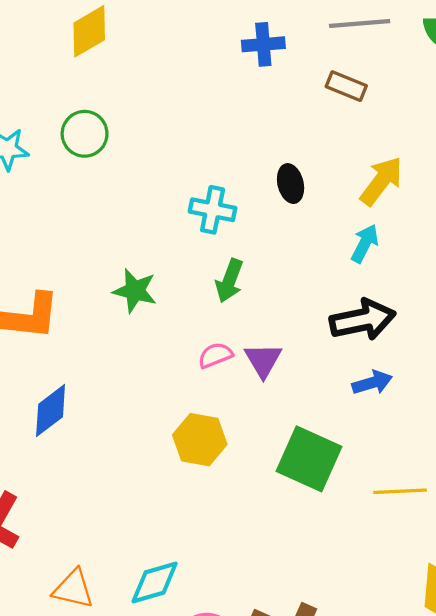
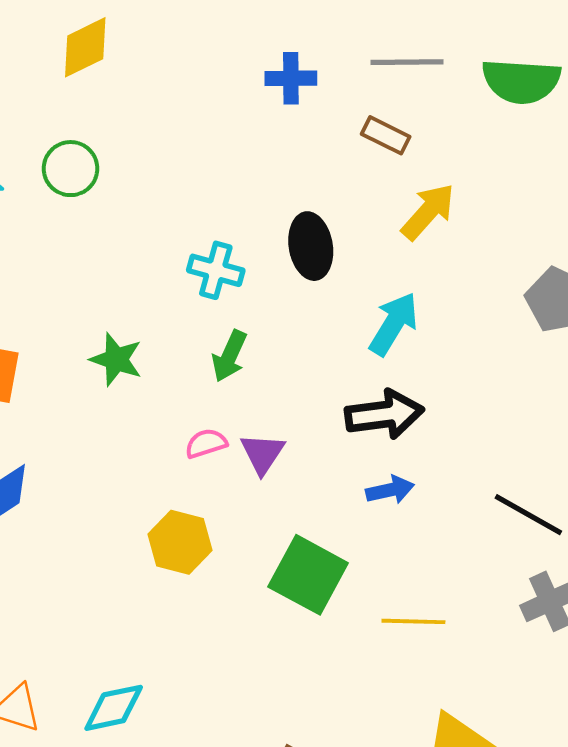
yellow arrow: (381, 181) -> (428, 212), moved
black ellipse: (291, 184) -> (311, 246), size x1.4
cyan arrow: (365, 243) -> (394, 324), size x1.4

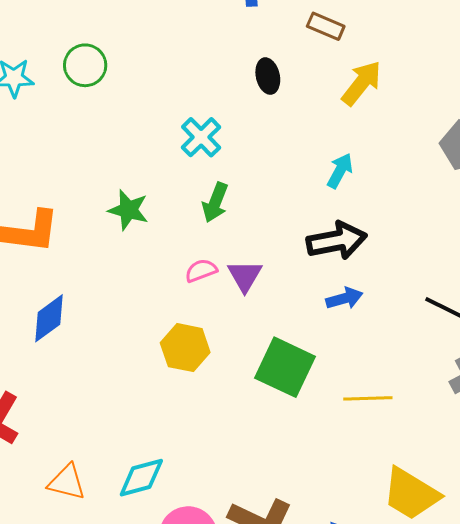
black ellipse: (311, 246) -> (268, 76), moved, size x0.7
cyan cross: (216, 270) -> (201, 137), turned 33
cyan arrow: (394, 324) -> (340, 171), size x0.7

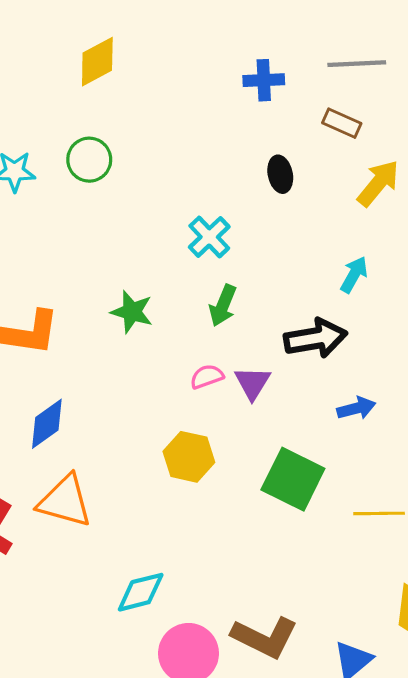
black arrow: (337, 241) -> (315, 338), moved
orange triangle: (67, 482) -> (65, 501), moved, size x1.4

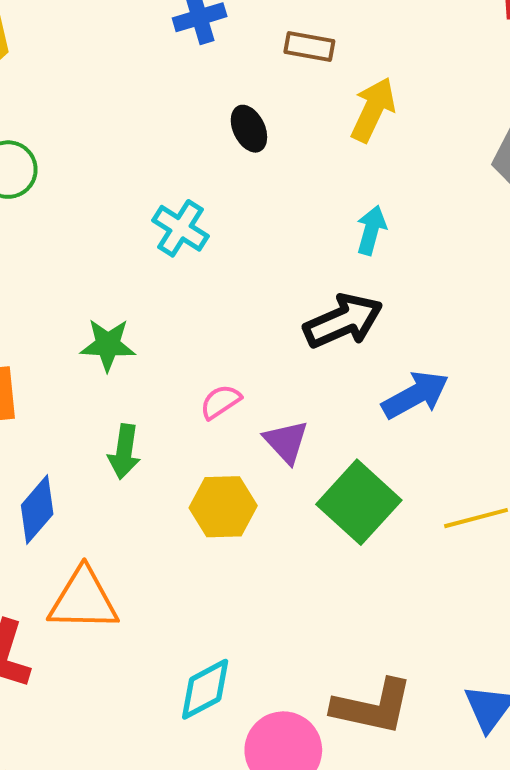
green arrow: (223, 306) -> (124, 452), moved
purple triangle: (252, 383) -> (286, 442), moved
blue arrow: (356, 408) -> (415, 395), size x1.4
green square: (293, 479) -> (359, 502), turned 30

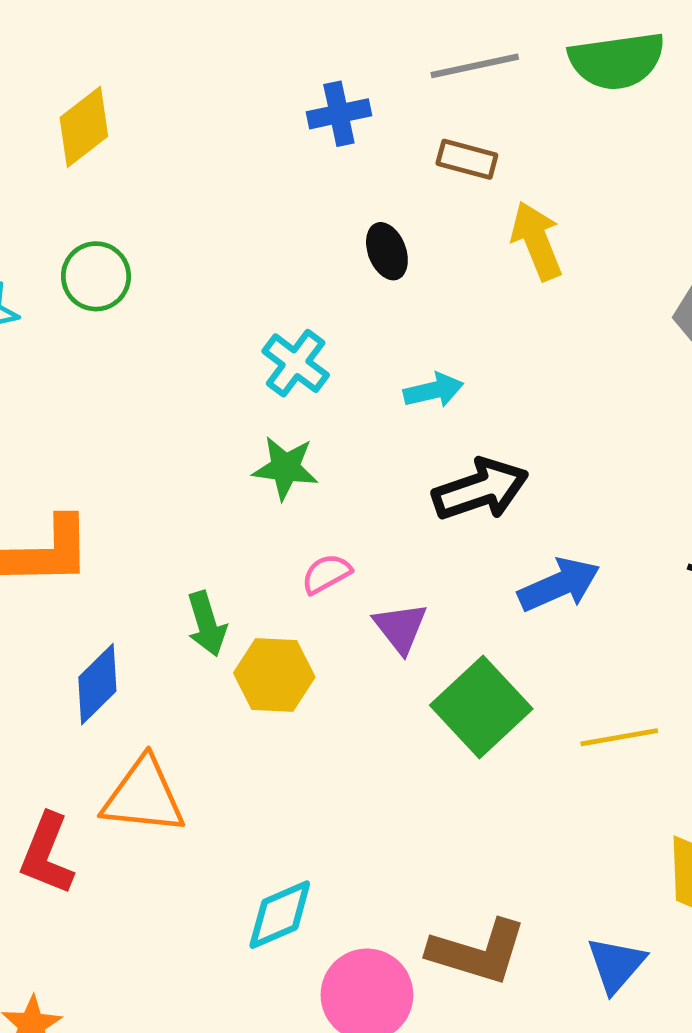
yellow arrow: (373, 110) -> (537, 241), turned -52
cyan arrow: (371, 230) -> (433, 390), moved, turned 57
green star: (108, 345) -> (285, 468), moved
green arrow: (124, 452) -> (207, 624), turned -30
yellow hexagon: (223, 507) -> (274, 675), moved

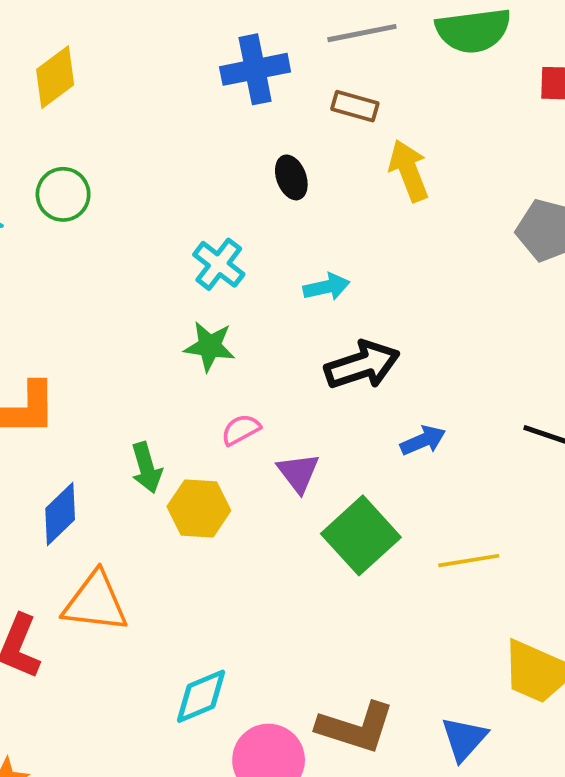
blue cross: (339, 114) -> (255, 69), size x1.4
blue arrow: (559, 585) -> (423, 440), size x0.7

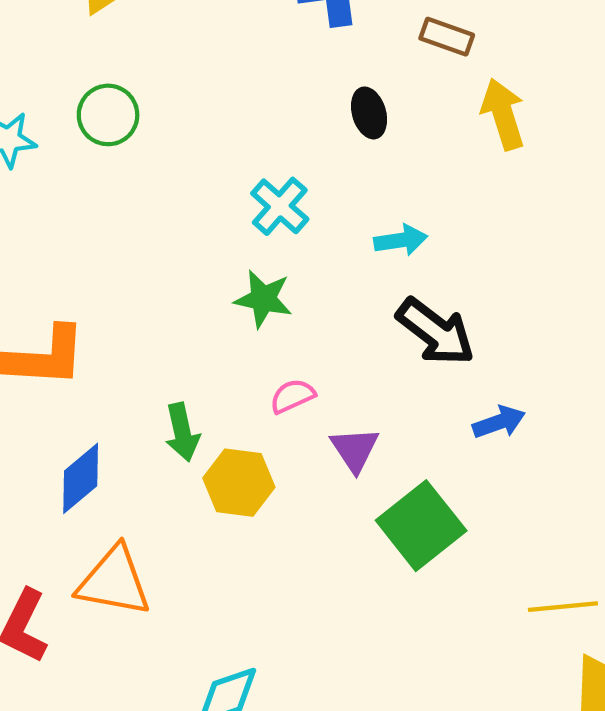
black arrow: (362, 365) -> (436, 332), turned 52
yellow line: (469, 561) -> (563, 607), moved

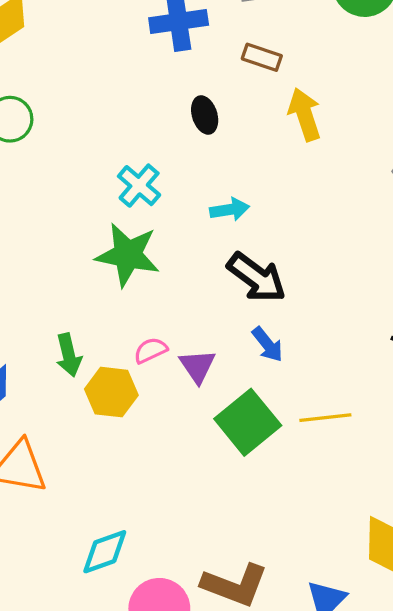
green star: (263, 299) -> (128, 255), size x1.5
pink semicircle: (292, 396) -> (151, 350), moved
blue arrow: (499, 422) -> (268, 344), moved, turned 72
yellow line: (563, 607) -> (325, 418), moved

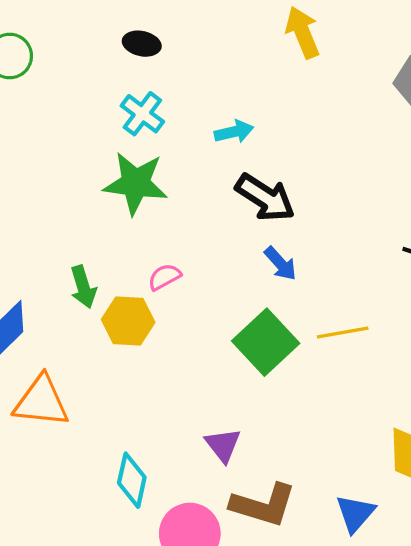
black ellipse: (205, 115) -> (142, 44), moved, turned -57
purple triangle: (197, 366) -> (223, 445), moved
cyan diamond: (105, 552) -> (132, 480), turned -54

